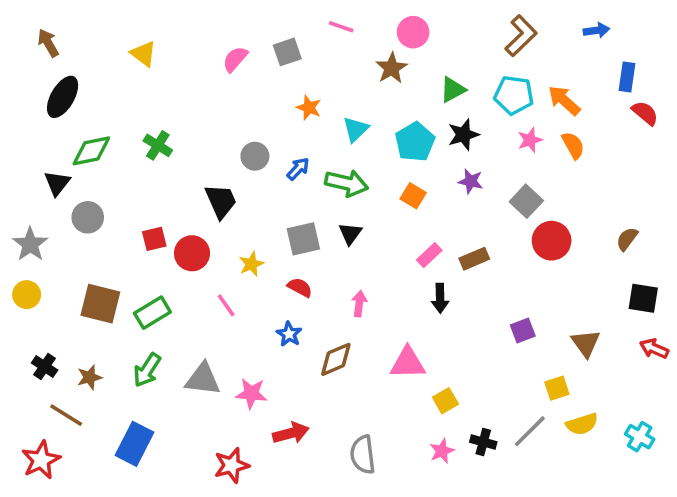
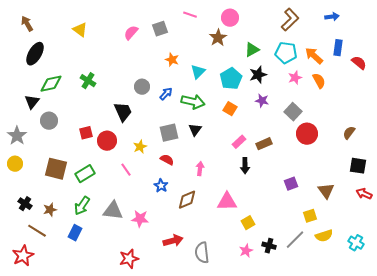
blue rectangle: (627, 77) -> (338, 48), moved
red arrow: (291, 433) -> (173, 241), moved
blue rectangle: (134, 444) -> (75, 233), moved, size x0.7

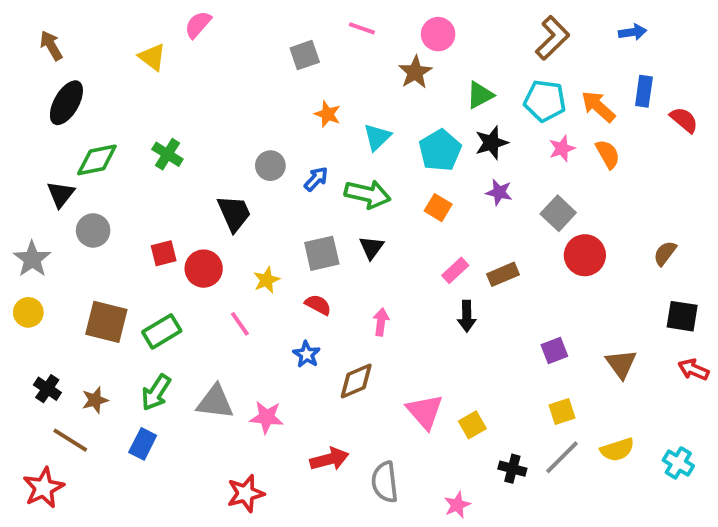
pink semicircle: (131, 33) -> (198, 25), moved
pink triangle: (227, 202) -> (425, 412), moved, turned 50
yellow square: (310, 216) -> (562, 412), moved
pink star: (246, 251) -> (457, 505), moved

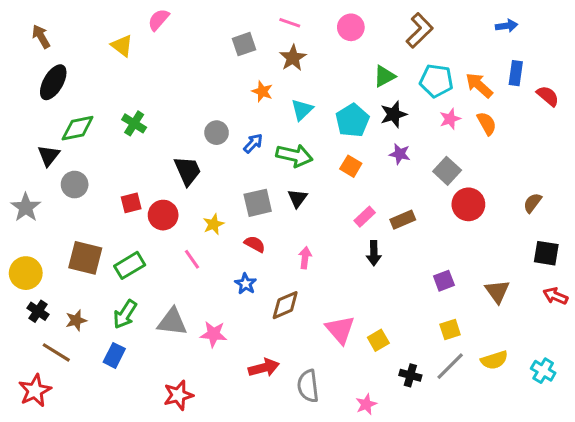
brown L-shape: (552, 38) -> (420, 30), moved
brown star: (415, 72) -> (293, 58), moved
yellow circle: (28, 312) -> (26, 273), moved, size x1.4
red star: (246, 493) -> (178, 395), moved

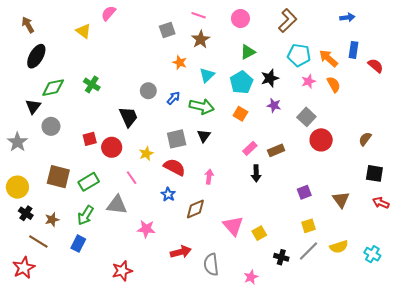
green triangle: (384, 76) -> (248, 52), moved
red semicircle: (255, 244) -> (174, 167), size x1.5
gray triangle: (172, 322) -> (117, 205), moved

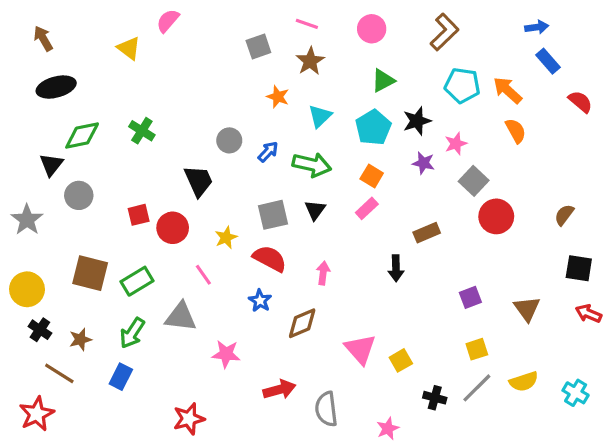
blue rectangle: (354, 50) -> (548, 61), moved, turned -49
black ellipse: (36, 56) -> (56, 87), turned 45
pink star: (309, 81) -> (456, 144), moved
pink rectangle: (250, 148) -> (367, 208), moved

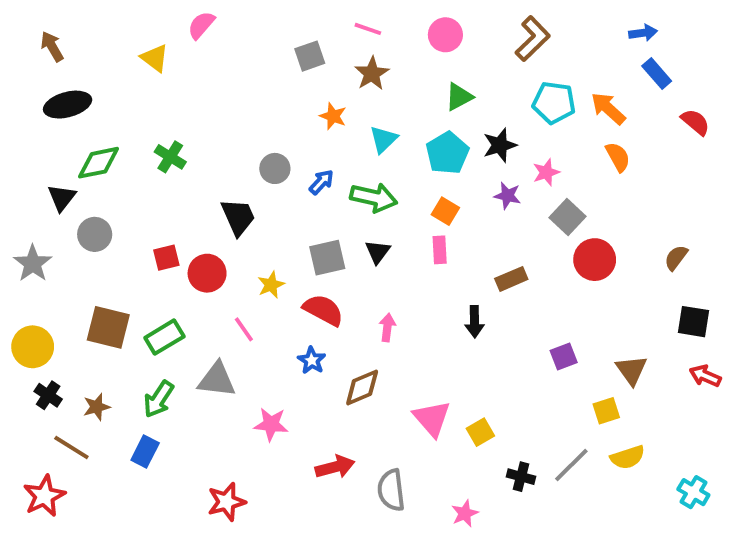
pink rectangle: (367, 208) -> (440, 250), turned -50
yellow square: (477, 349) -> (606, 411), moved
cyan cross: (576, 393) -> (693, 492), moved

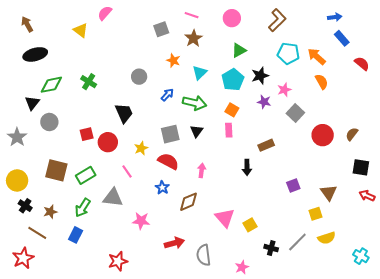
gray circle: (275, 168) -> (139, 77), moved
red circle: (595, 260) -> (323, 135), moved

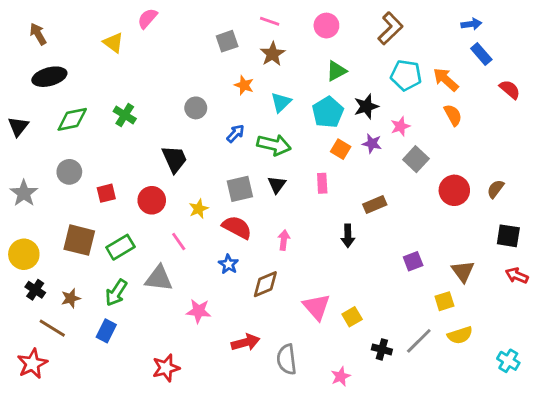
black triangle: (32, 103) -> (18, 126), moved
orange square: (232, 110) -> (341, 149), moved
red square: (87, 134) -> (106, 193), moved

